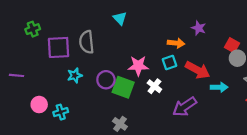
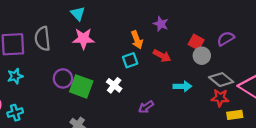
orange arrow: (176, 43) -> (137, 40), turned 63
pink star: (138, 66) -> (83, 39), moved
red arrow: (198, 70) -> (162, 56), moved, size x0.7
cyan star: (75, 75) -> (15, 76), moved
purple arrow: (185, 107) -> (146, 107), size x0.6

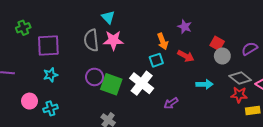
gray semicircle: (42, 39) -> (91, 40), moved
purple semicircle: (226, 39) -> (250, 49), moved
white cross: (114, 85) -> (142, 83), size x1.6

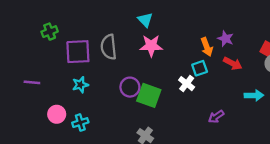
purple star: (185, 27) -> (226, 39), moved
gray semicircle: (91, 40) -> (109, 47), moved
white cross: (142, 83) -> (187, 84), moved, size x0.6

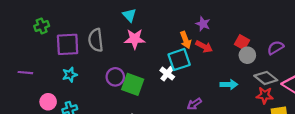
purple star: (226, 39) -> (203, 24), moved
red arrow: (233, 63) -> (204, 47), moved
cyan square: (200, 68) -> (179, 60), size x1.5

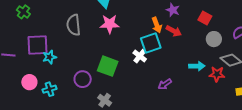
green cross: (42, 26) -> (23, 12), turned -32
red square: (242, 42) -> (205, 18), moved
purple square: (68, 44) -> (37, 45), moved
purple circle: (115, 77) -> (83, 79), moved
red star: (265, 95) -> (217, 74), moved

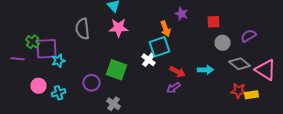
green cross: (23, 12) -> (32, 42), moved
red square: (205, 18) -> (214, 22), turned -32
red arrow: (174, 31) -> (178, 72), moved
red star: (217, 74) -> (238, 91), moved

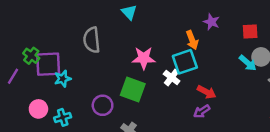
pink star: (118, 28) -> (144, 58), moved
purple line: (18, 59) -> (13, 76), turned -64
cyan arrow: (206, 70) -> (248, 63), moved, turned 42

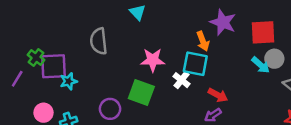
purple star: (211, 22) -> (223, 22), size x1.5
red square: (250, 31) -> (263, 32), size x1.5
cyan square: (185, 62) -> (195, 64), turned 30

